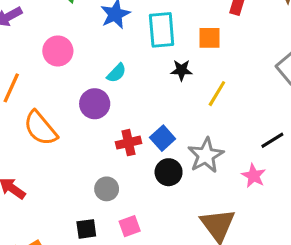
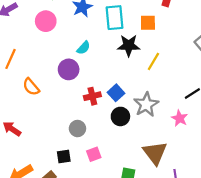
pink circle: (58, 51) -> (46, 21), moved
black star: (181, 70) -> (129, 45), size x1.5
orange semicircle: (40, 128) -> (31, 87), size x0.7

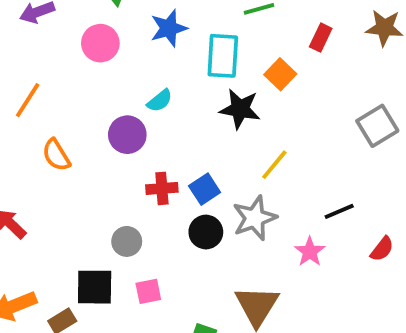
orange square: (148, 23) -> (280, 74), turned 35
yellow line: (153, 61) -> (274, 165), moved
black square: (64, 157) -> (95, 287), size x1.5

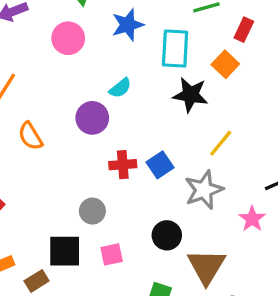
red rectangle: (321, 38) -> (244, 30), moved
black circle: (206, 232) -> (167, 235), moved

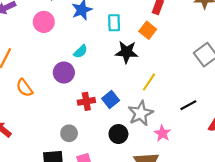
cyan rectangle: (175, 49) -> (114, 23), size x0.7
pink star: (252, 219) -> (162, 133), moved
black circle: (167, 235) -> (118, 134), moved

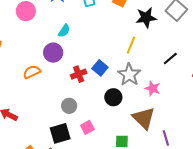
black star: (127, 52) -> (146, 18), moved
orange semicircle: (24, 88) -> (32, 72), moved, turned 114

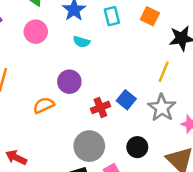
cyan semicircle: (64, 31) -> (82, 42), moved, turned 72
black circle: (113, 97) -> (137, 147), moved
gray circle: (69, 106) -> (89, 146), size x1.6

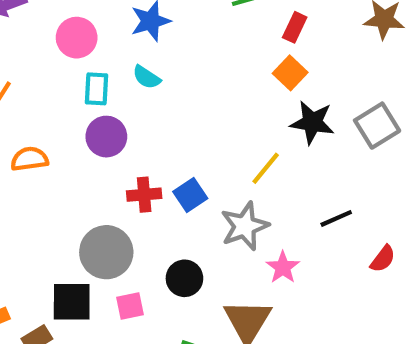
cyan rectangle: (112, 16) -> (96, 89), moved
orange square: (150, 16) -> (290, 73), moved
orange semicircle: (44, 105) -> (29, 159), moved

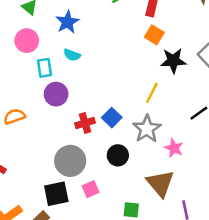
black circle: (184, 278) -> (118, 155), moved

